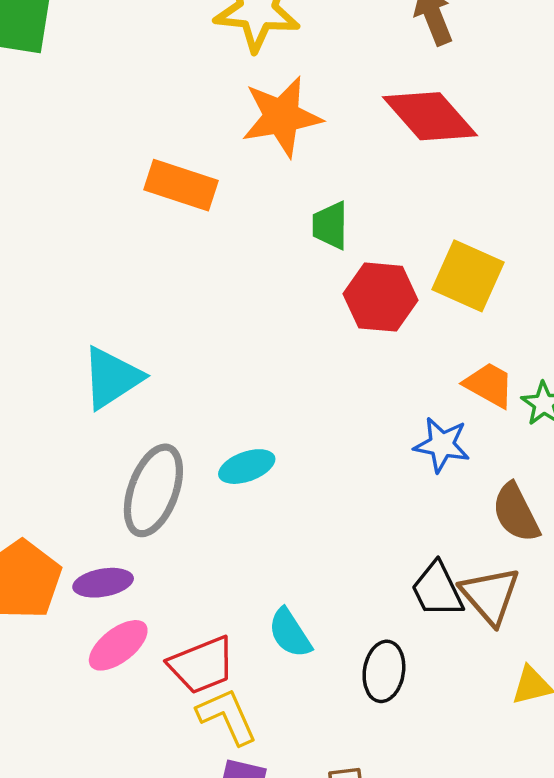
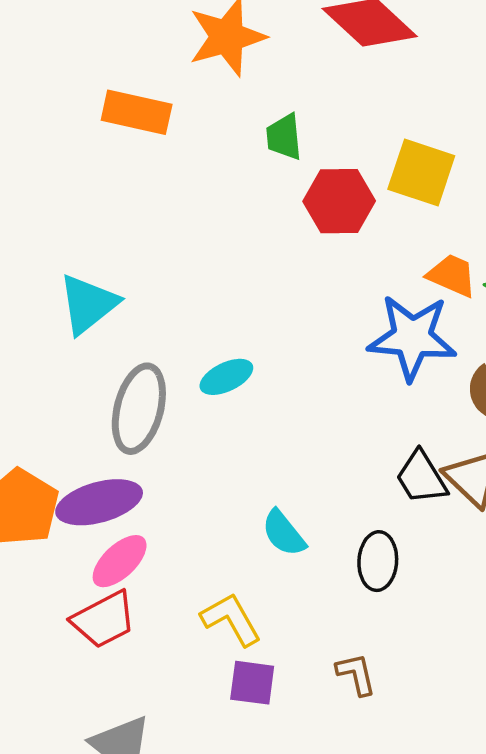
blue star: (442, 445) -> (412, 337), size x1.6
purple ellipse: (103, 583) -> (99, 502), size x1.5
red trapezoid: (202, 665) -> (104, 620), moved

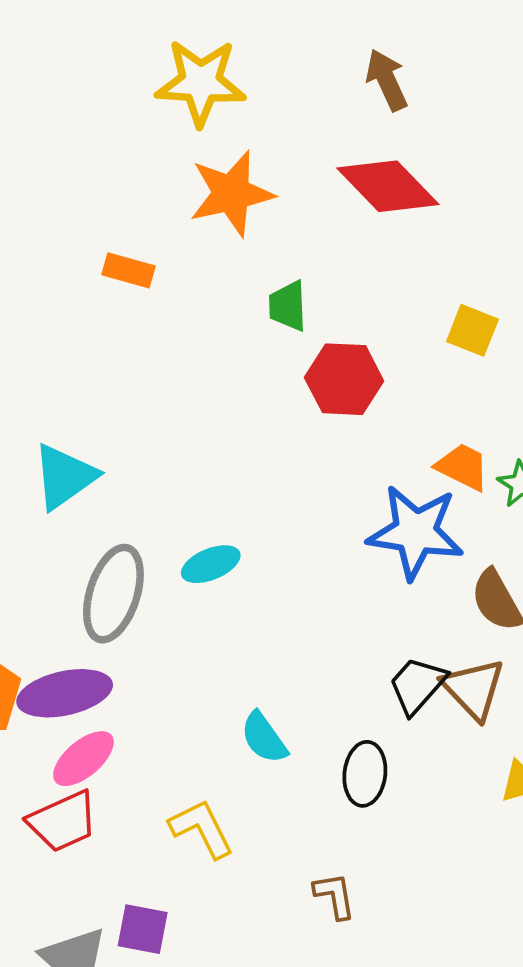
orange rectangle: (137, 112) -> (129, 270), size x0.7
yellow square: (421, 172) -> (472, 330), moved, size x0.7
black trapezoid: (421, 477) -> (417, 685), turned 70
purple square: (252, 683) -> (143, 929), moved

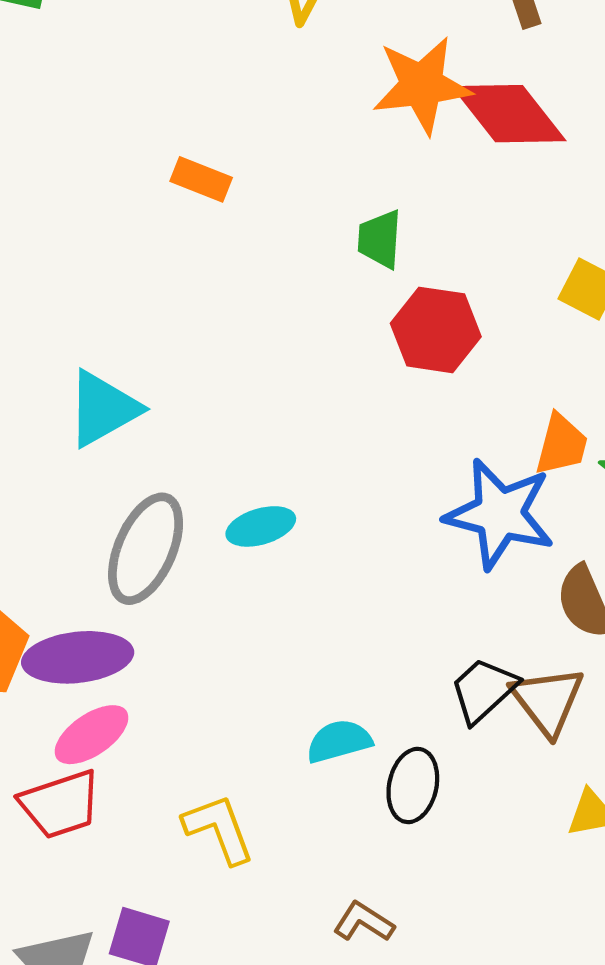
orange star: (231, 194) -> (422, 85), moved
orange trapezoid: (463, 467) -> (561, 445), turned 72
cyan semicircle: (264, 738) -> (339, 741), moved, turned 104
brown L-shape: (335, 896) -> (364, 922), turned -54

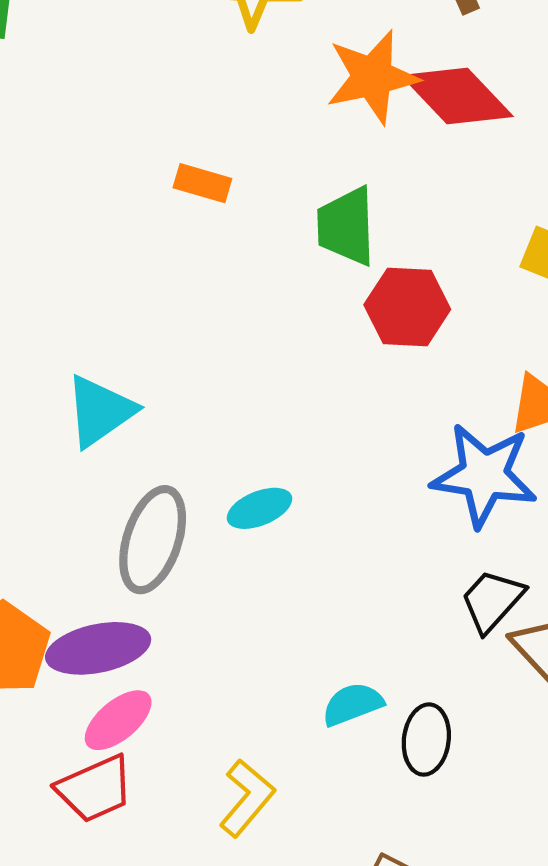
orange rectangle: (201, 179) -> (202, 183), moved
green trapezoid: (380, 239) -> (346, 226), size x1.4
black trapezoid: (484, 690) -> (492, 601), moved
yellow L-shape: (219, 829) -> (247, 798), turned 66

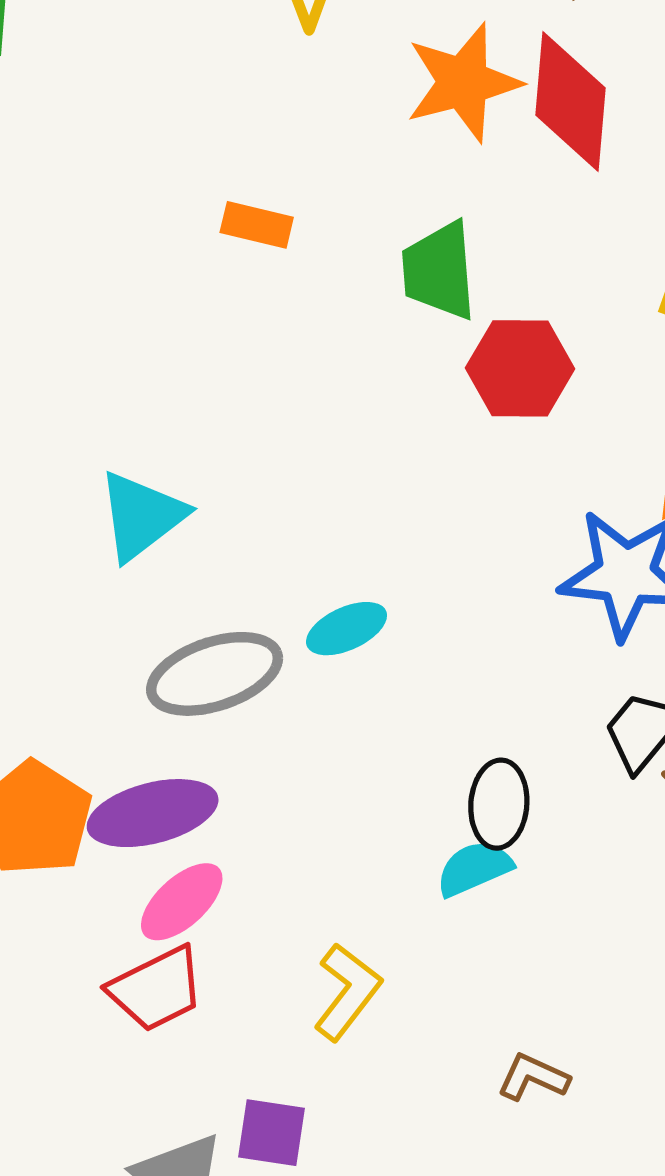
red diamond: (457, 96) -> (570, 101), turned 51
gray ellipse: (153, 540) -> (215, 674), turned 56
black ellipse: (426, 740) -> (499, 804), moved

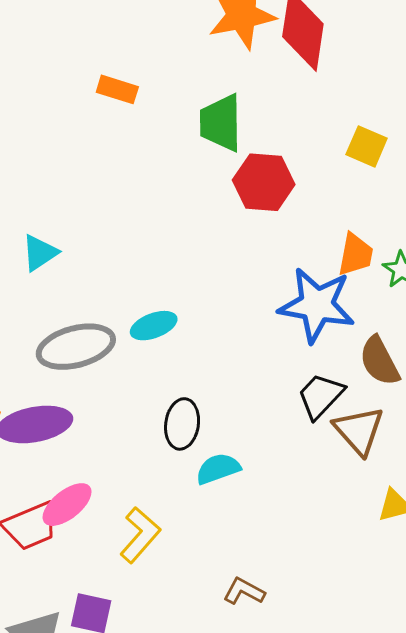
cyan triangle: (141, 516) -> (40, 253), size x0.7
black ellipse: (499, 804) -> (182, 424), moved
pink ellipse: (182, 902) -> (67, 505), moved

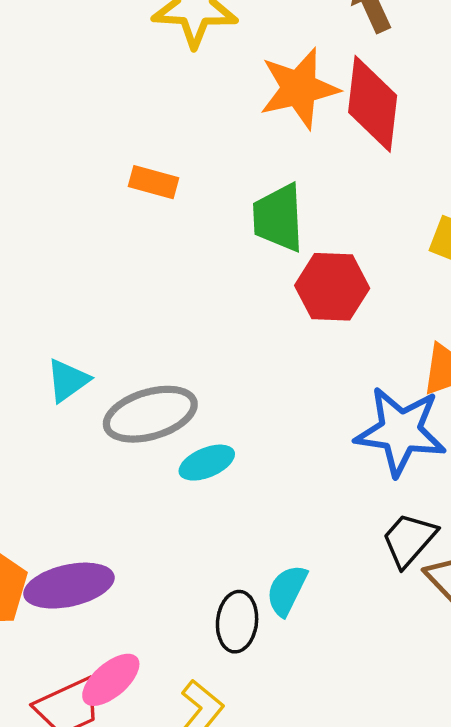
gray ellipse: (76, 347) -> (150, 414), moved
black ellipse: (182, 424) -> (237, 622), moved
cyan semicircle: (218, 469) -> (287, 590), moved, turned -42

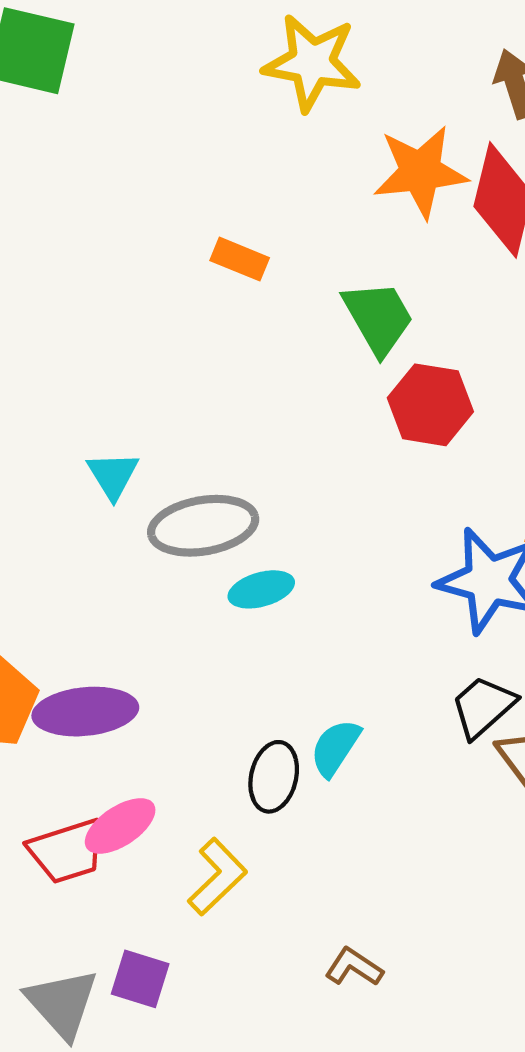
green trapezoid: (278, 218) -> (378, 318), turned 146
cyan triangle: (68, 380) -> (113, 475), turned -33

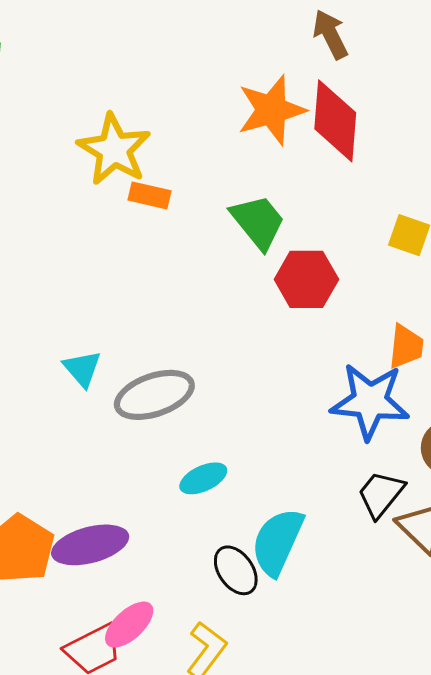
yellow star: (312, 63) -> (114, 149), moved, turned 30
cyan ellipse: (261, 589) -> (203, 478), moved
cyan semicircle: (335, 748) -> (277, 542), size x1.5
black ellipse: (274, 777) -> (236, 570), turned -39

